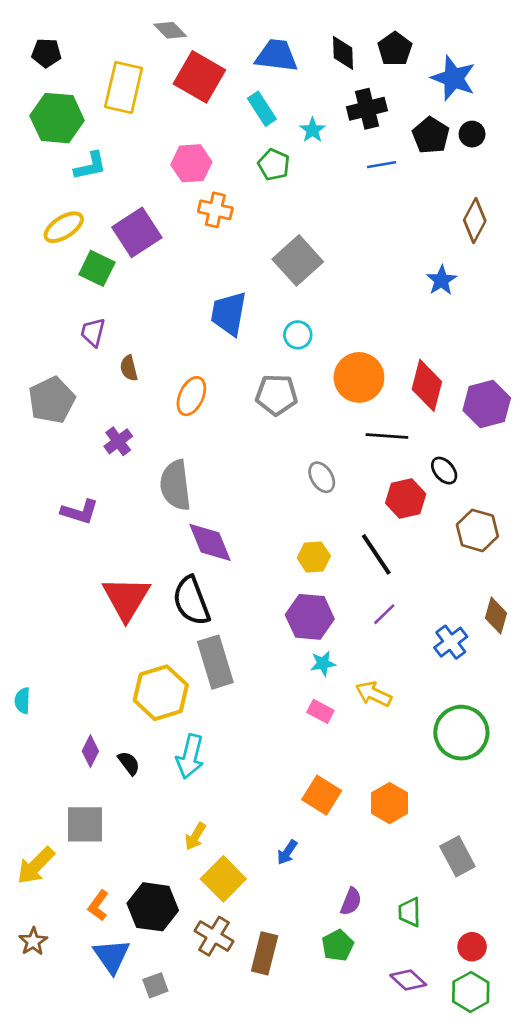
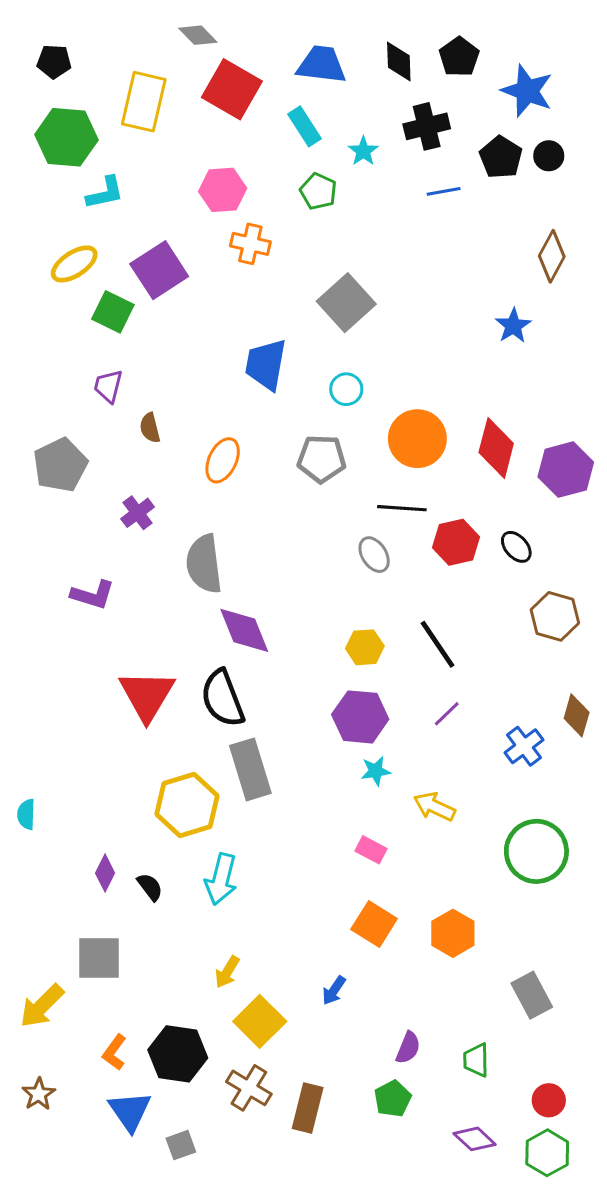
black line: (387, 436) -> (402, 508), moved
red hexagon: (406, 498) -> (456, 542), moved
pink rectangle: (320, 711) -> (371, 850), moved

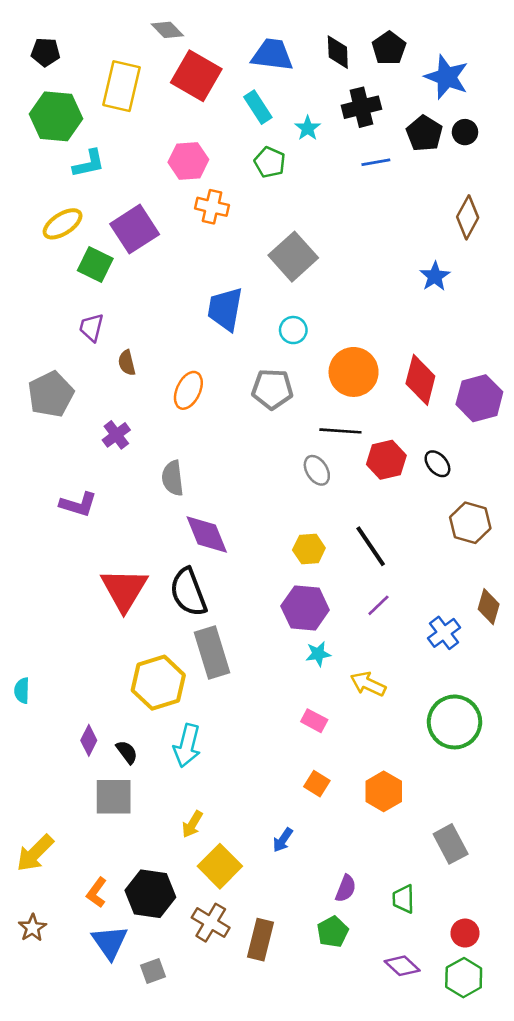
gray semicircle: (204, 564) -> (173, 478), size x0.7
orange square: (374, 924) -> (317, 784), size x0.7
gray square: (99, 958) -> (114, 797), moved

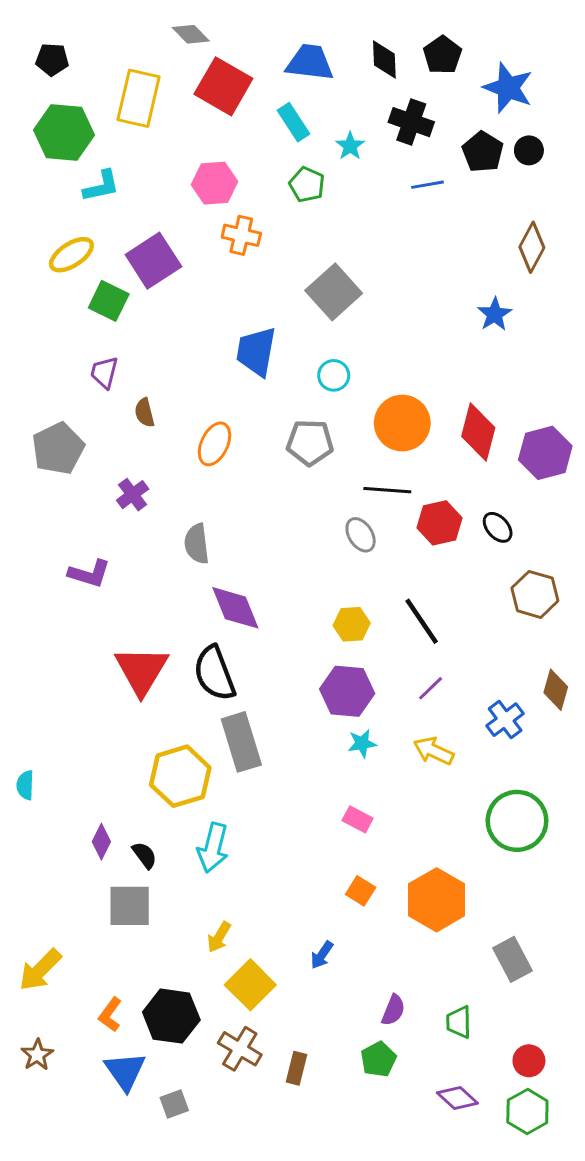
black cross: (361, 107) -> (411, 122), turned 33
yellow arrow: (368, 684) -> (434, 751), moved
orange hexagon: (384, 791) -> (437, 900), size x1.4
brown rectangle: (260, 940) -> (296, 1068), size x0.7

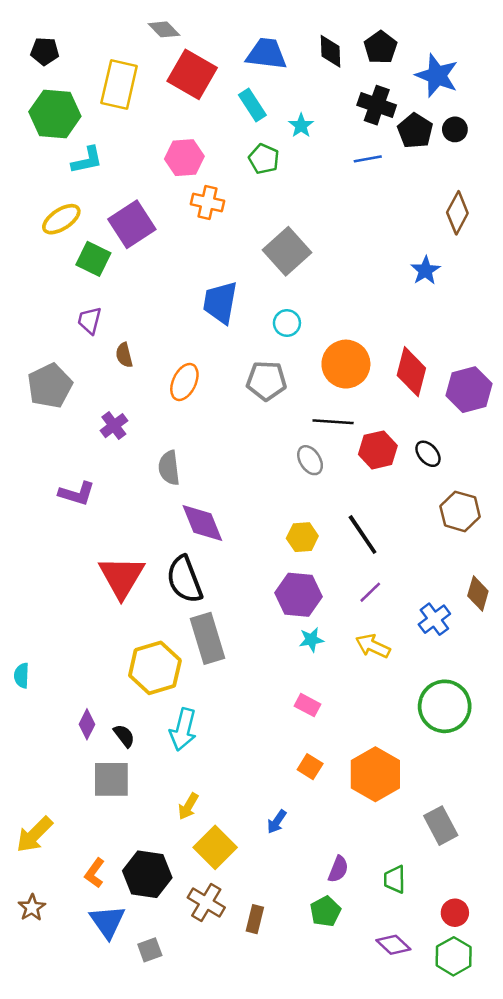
black cross: (411, 122) -> (377, 105), moved

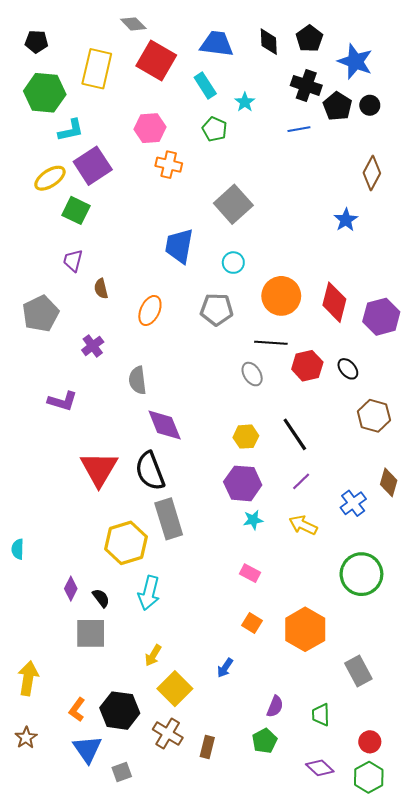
purple square: (132, 224) -> (93, 166), moved
yellow arrow: (34, 835) -> (28, 678), turned 144

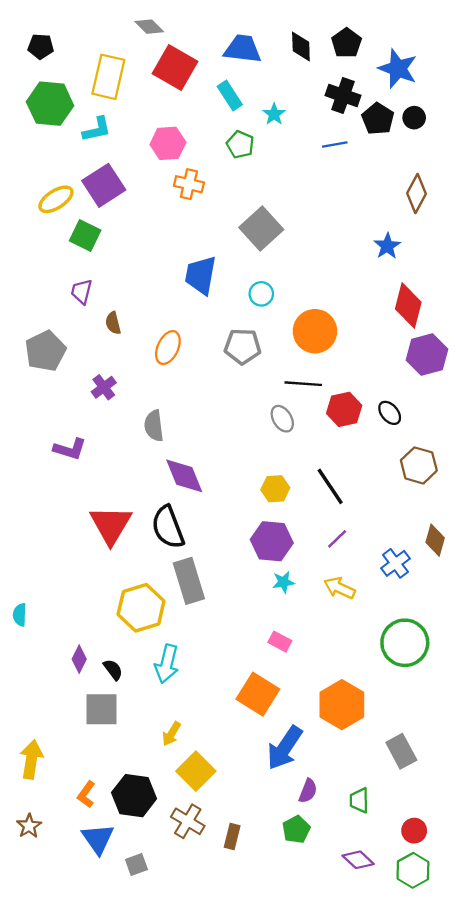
cyan L-shape: (71, 130) -> (97, 129), moved
red diamond: (334, 302) -> (408, 306), moved
orange square: (252, 623) -> (258, 694), moved, size x1.8
blue arrow: (225, 668) -> (285, 748), moved, size x2.0

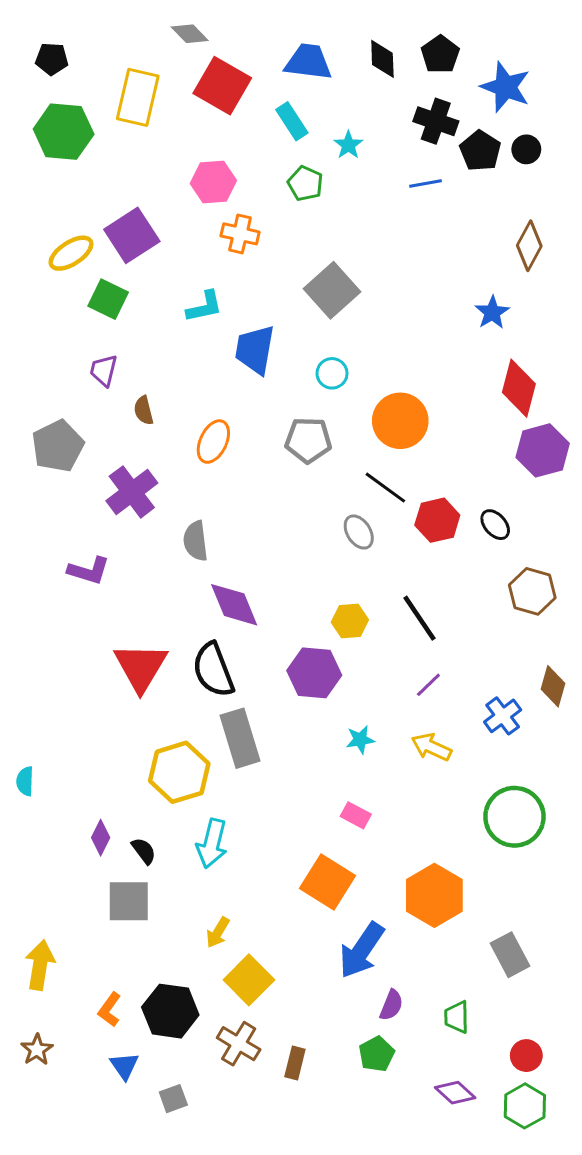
cyan L-shape: (97, 129) -> (204, 307), moved
black line: (303, 384) -> (385, 488), turned 32
purple cross: (104, 387) -> (132, 492), size x1.6
purple hexagon: (272, 541) -> (314, 673), moved
blue triangle: (98, 839) -> (124, 1066), size x0.7

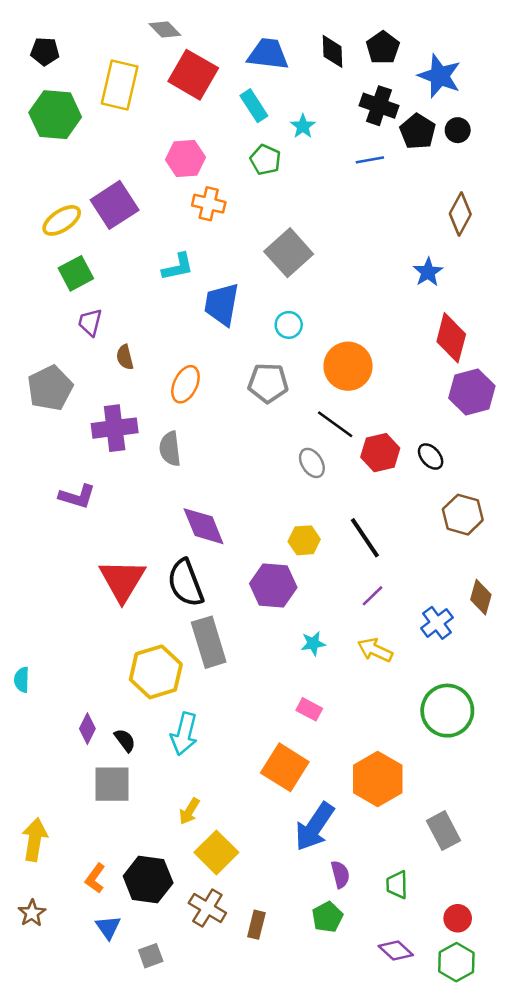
green square: (108, 299) -> (76, 273), moved, turned 36
purple cross: (132, 492) -> (115, 428), turned 30
gray semicircle: (196, 541) -> (170, 449), moved
purple semicircle: (391, 1005) -> (340, 874), turned -36

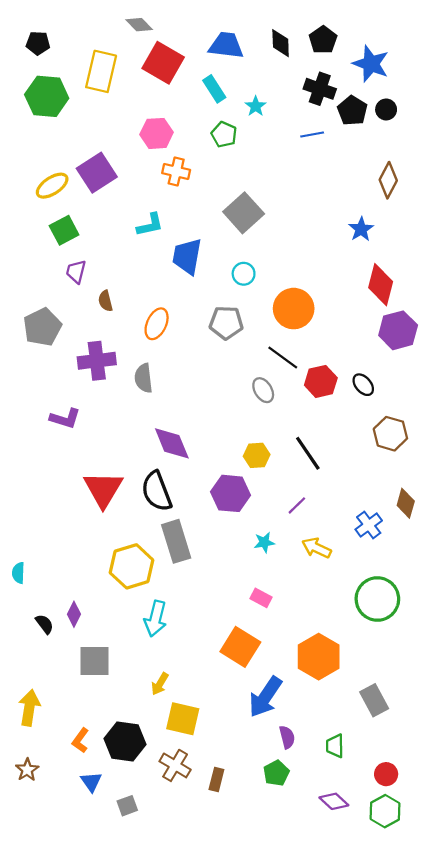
purple line: (373, 596) -> (297, 505), moved
black semicircle: (125, 740) -> (45, 624), moved
yellow square: (216, 852) -> (183, 719), turned -32

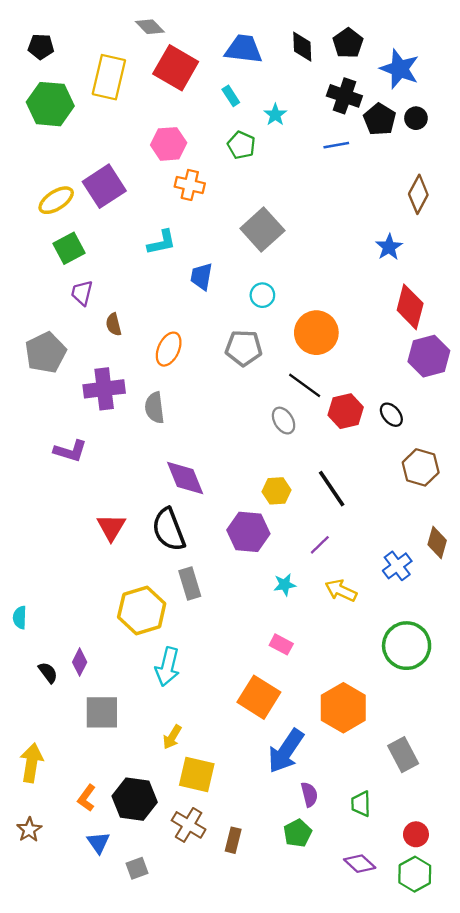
cyan rectangle: (214, 89) -> (231, 96), size x0.7
blue trapezoid: (187, 256) -> (201, 276), size x0.7
red triangle: (103, 489) -> (111, 527), size x0.7
gray rectangle: (176, 541) -> (190, 583), size x0.7

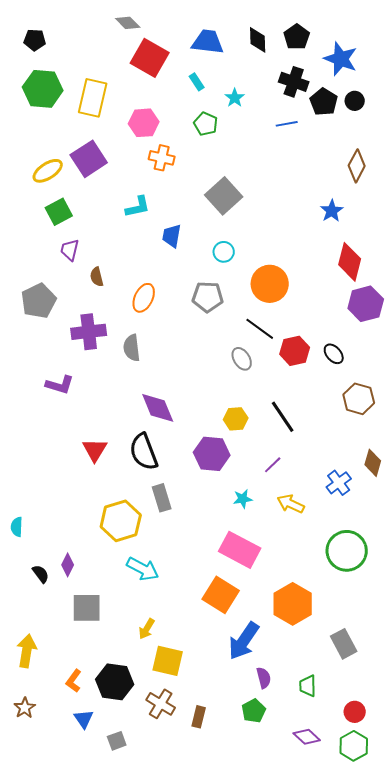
yellow rectangle: (109, 77) -> (93, 98), moved
pink rectangle: (281, 644) -> (240, 550), size x2.0
cyan arrow: (167, 667) -> (143, 569), turned -76

